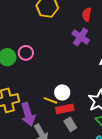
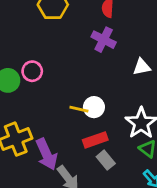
white circle: (62, 92) -> (94, 107), moved
yellow line: (50, 100) -> (79, 109), moved

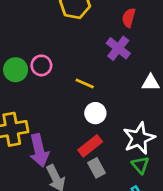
yellow line: (79, 109) -> (85, 83), moved
red rectangle: (95, 140) -> (90, 146), turned -30

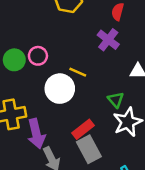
white circle: (95, 113) -> (60, 89), moved, size x1.5
green triangle: (140, 165) -> (116, 100), moved
gray rectangle: (97, 168) -> (89, 149), size x1.5

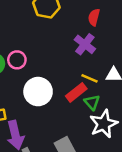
yellow line: (78, 72) -> (90, 78), moved
red rectangle: (83, 129) -> (76, 92), moved

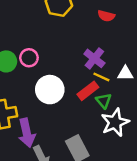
red semicircle: (94, 17) -> (106, 16), turned -91
purple cross: (85, 44) -> (94, 58), moved

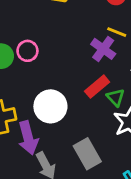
yellow line: (101, 77) -> (117, 32), moved
white circle: (50, 90) -> (50, 106), moved

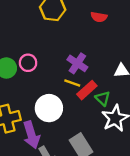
yellow line: (117, 32) -> (72, 83), moved
purple cross: (103, 49) -> (77, 63), moved

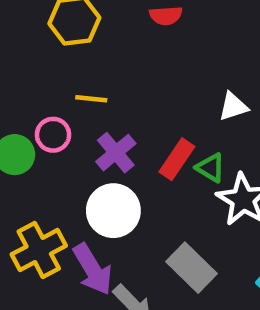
purple cross: (77, 63) -> (116, 153), moved, turned 30
yellow line: (72, 83) -> (91, 99), moved

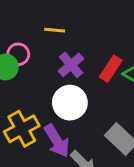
pink circle: (53, 135) -> (18, 54), moved

